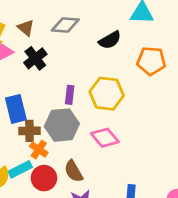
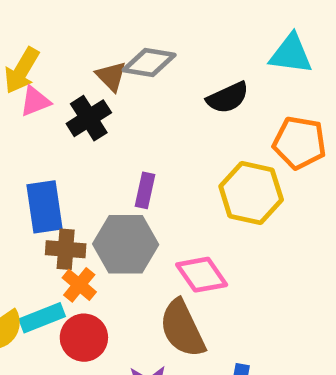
brown triangle: (26, 28) -> (111, 76), moved
yellow hexagon: (107, 94) -> (251, 193), moved
brown semicircle: (74, 171) -> (182, 328), moved, size x1.4

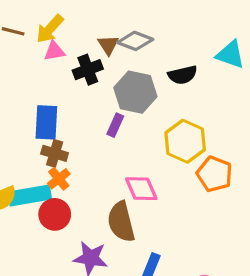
orange pentagon: (299, 143) -> (214, 174), moved
gray hexagon: (126, 244) -> (135, 92), moved
cyan rectangle: (42, 318) -> (30, 196), size x1.4

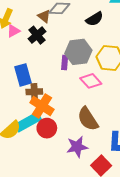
gray hexagon: (135, 92) -> (78, 52), moved
orange cross: (59, 179) -> (42, 106), size x1.6
pink diamond: (141, 189) -> (91, 81), moved

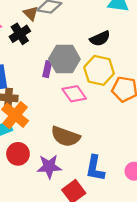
black semicircle: (95, 19) -> (100, 39), moved
brown semicircle: (88, 119) -> (65, 137), turned -45
red circle: (47, 128) -> (18, 154), moved

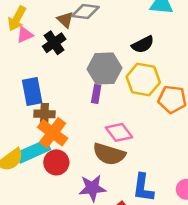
purple rectangle: (47, 69) -> (96, 94), moved
pink diamond: (74, 94) -> (119, 132), moved
red circle: (18, 154) -> (56, 162), moved

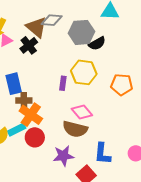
brown triangle: (65, 20) -> (36, 27), size x1.6
gray hexagon: (104, 68) -> (81, 32), moved
yellow hexagon: (143, 80) -> (84, 72), moved
cyan rectangle: (33, 151) -> (17, 130), size x0.7

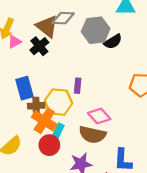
yellow hexagon: (84, 72) -> (59, 102), moved
cyan rectangle: (17, 130) -> (57, 133), moved, turned -36

